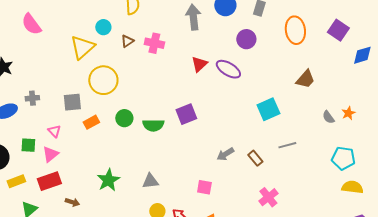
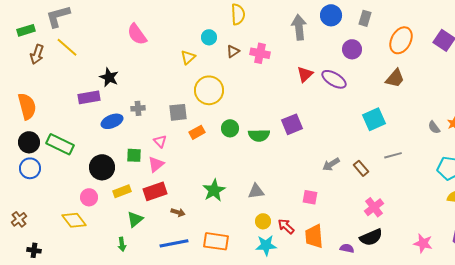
orange ellipse: (295, 30) -> (401, 40), turned 36
yellow triangle: (82, 47) -> (188, 57), size x0.6
brown trapezoid: (305, 79) -> (395, 78), moved

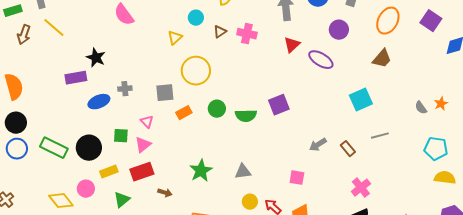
red triangle: (305, 74) -> (292, 45), moved
green rectangle: (60, 144) -> (54, 148), moved
pink circle: (89, 197) -> (86, 189), moved

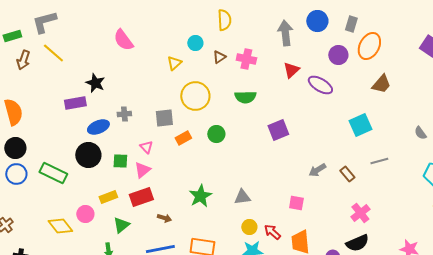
orange ellipse: (388, 21) -> (369, 46), moved
green semicircle: (246, 116) -> (245, 97), moved
black circle: (89, 148) -> (88, 155), moved

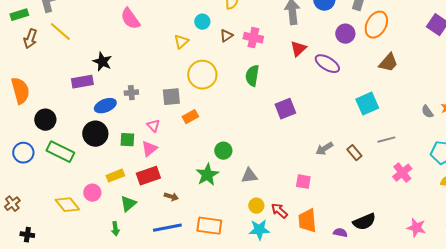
green semicircle: (245, 97) -> (252, 76), turned 100
green circle: (216, 134) -> (223, 151), moved
black circle: (15, 148) -> (45, 120), moved
pink cross: (360, 213) -> (402, 173), moved

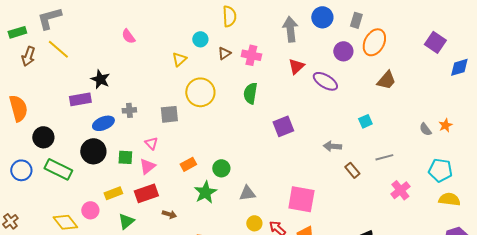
pink semicircle: (130, 19) -> (128, 36), size x0.7
cyan square: (367, 104) -> (365, 121), size x0.6
orange rectangle: (190, 117) -> (188, 164), moved
gray arrow: (324, 149) -> (332, 146), moved, turned 36
pink square: (303, 182) -> (301, 199), size x1.8

